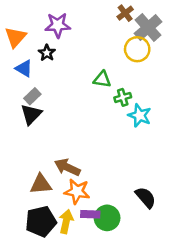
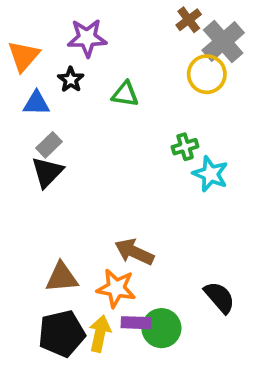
blue triangle: (24, 68) -> (36, 103), turned -30
green triangle: (102, 79) -> (125, 94), moved
brown arrow: (67, 167) -> (134, 252), moved

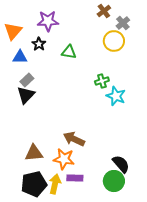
gray cross: (223, 42) -> (123, 23), size x0.6
green circle: (161, 328) -> (114, 181), moved

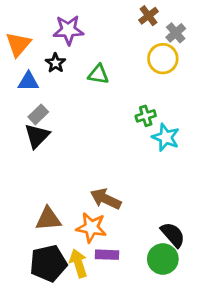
yellow arrow: (55, 184) -> (78, 263), turned -30

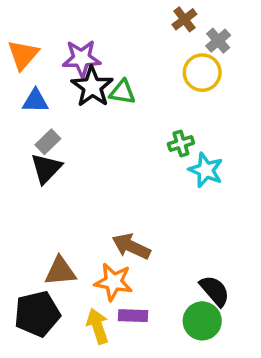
purple star: (68, 30) -> (82, 58), moved
black star: (55, 63) -> (92, 87), moved, size x1.6
black pentagon: (48, 263) -> (37, 314), moved

